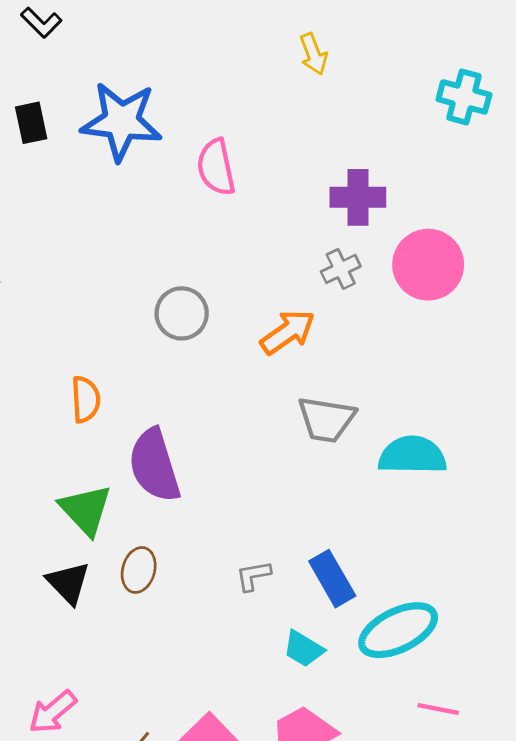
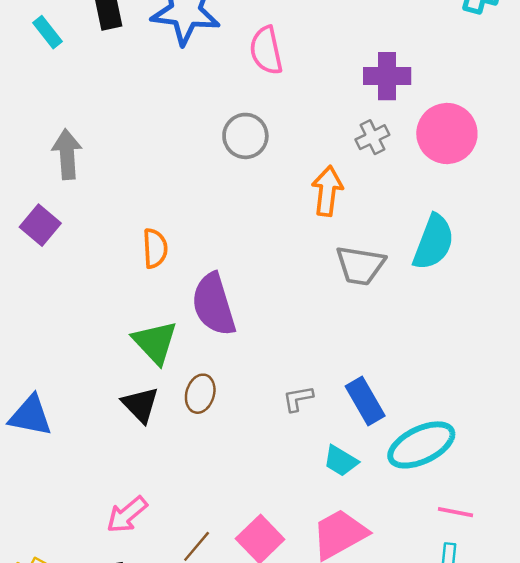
gray circle: (182, 313) -> (245, 136), moved
orange arrow: (288, 332) -> (327, 191), turned -48
cyan semicircle: (412, 455) -> (434, 242), moved, turned 110

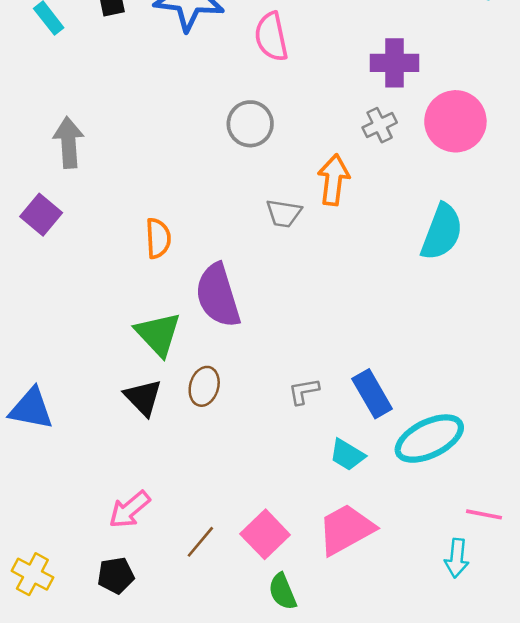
gray trapezoid: (360, 265) -> (284, 213), moved, size x0.7
pink line: (456, 512) -> (484, 514), moved

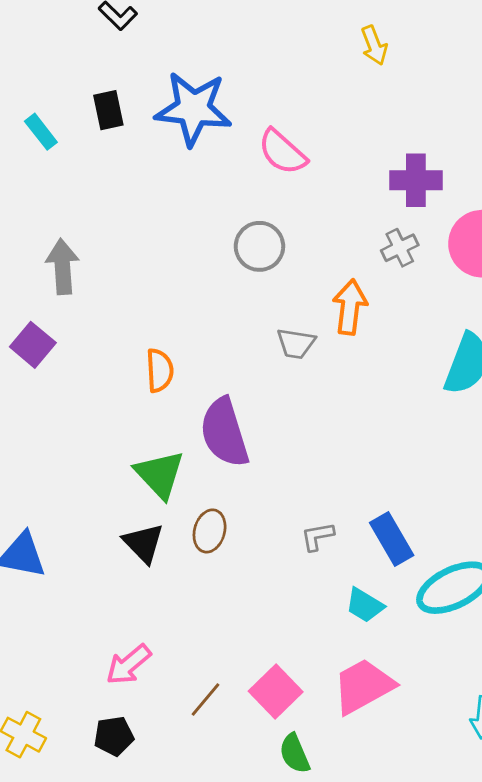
pink semicircle: (271, 37) -> (282, 152), turned -36

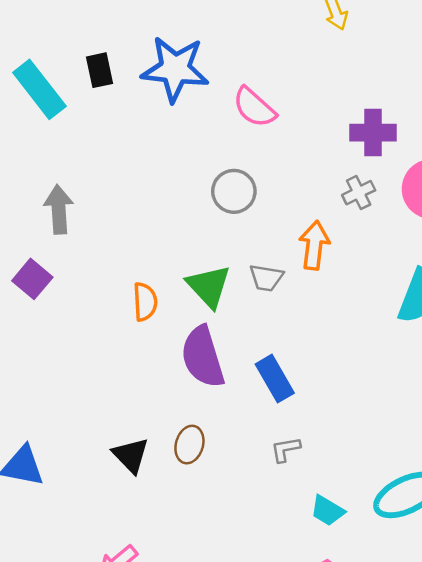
cyan rectangle: (41, 132) -> (39, 89), size x1.8
green triangle: (160, 474) -> (209, 286), moved
blue rectangle: (392, 539) -> (275, 379), moved

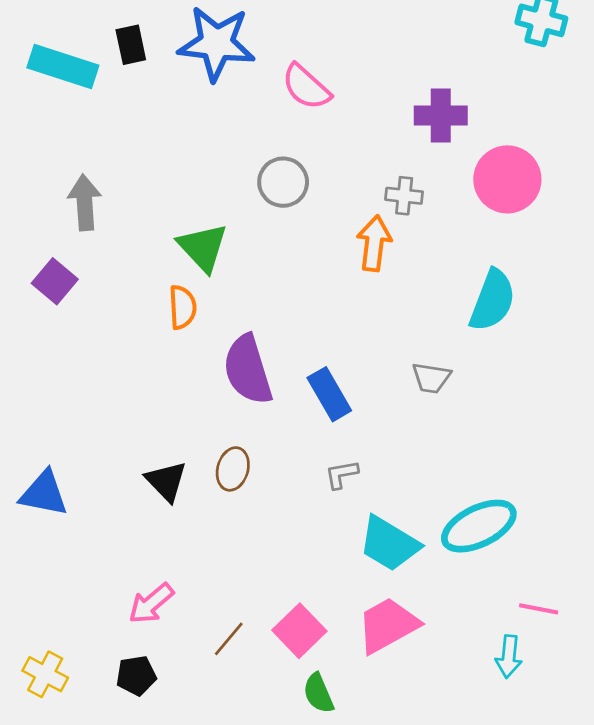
cyan rectangle: (39, 89) -> (63, 67), turned -34
gray cross: (359, 193) -> (404, 196), moved, turned 32
gray trapezoid: (266, 278) -> (431, 378), moved
green triangle: (209, 286) -> (203, 247), moved
cyan trapezoid: (327, 511) -> (389, 544), size x1.6

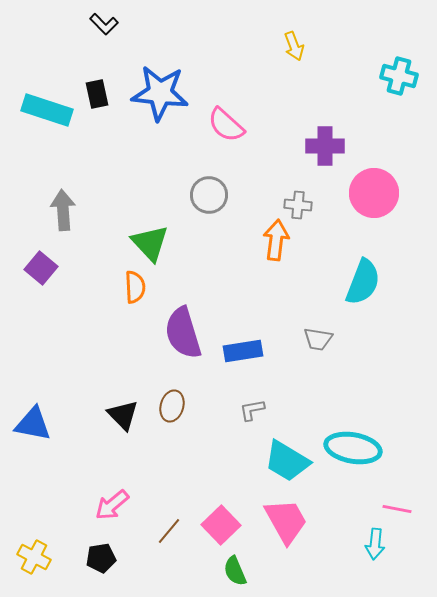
blue rectangle: (329, 394) -> (243, 351), turned -69
cyan ellipse: (479, 526) -> (353, 448), turned 36
pink trapezoid: (388, 625) -> (286, 521), turned 90

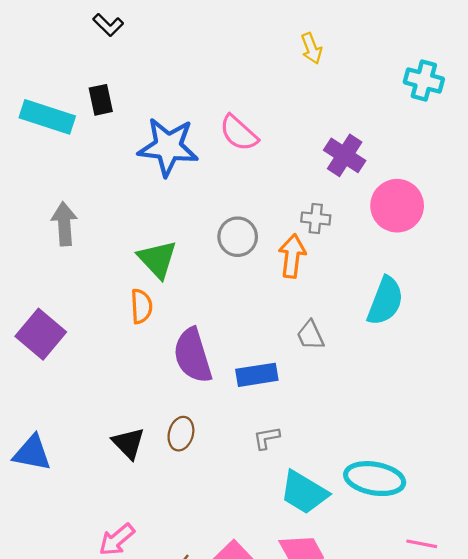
blue star: (160, 93) -> (168, 147), moved
purple cross: (325, 146) -> (345, 155), turned 33
gray circle: (209, 195) -> (238, 237), moved
purple square: (41, 268) -> (41, 334), moved, size x1.4
gray trapezoid: (318, 339) -> (310, 335), moved, turned 56

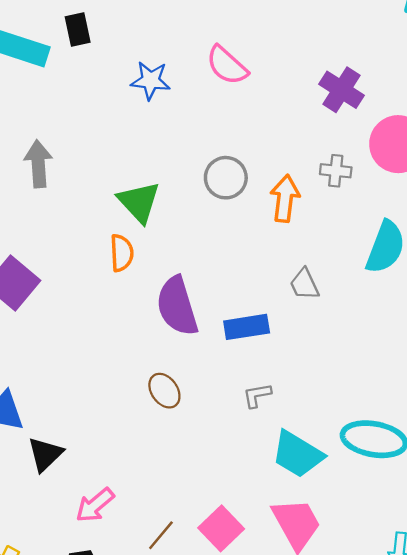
blue star: (168, 147) -> (151, 80), size x0.6
gray cross: (316, 219) -> (336, 171), moved
brown ellipse: (181, 434) -> (164, 391), turned -52
black triangle: (128, 443) -> (45, 454), moved, turned 30

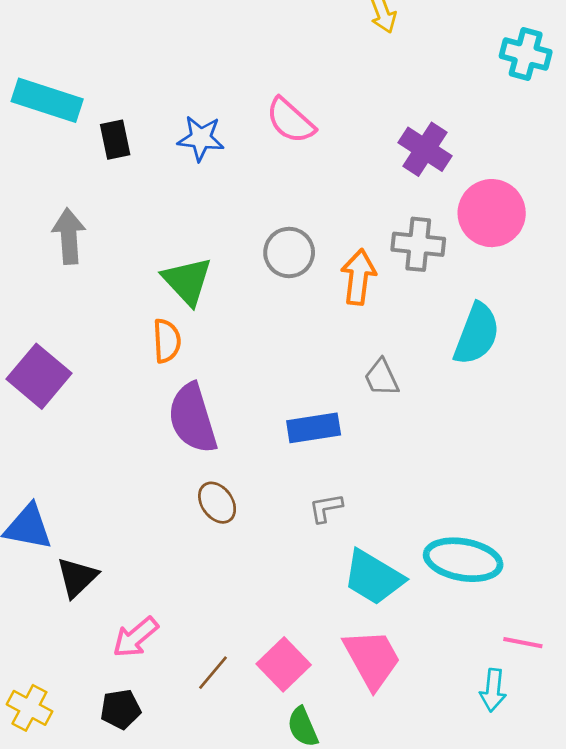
black rectangle: (78, 30) -> (115, 140), moved
gray cross: (336, 171) -> (418, 244), size x1.4
purple semicircle: (177, 306) -> (193, 418), moved

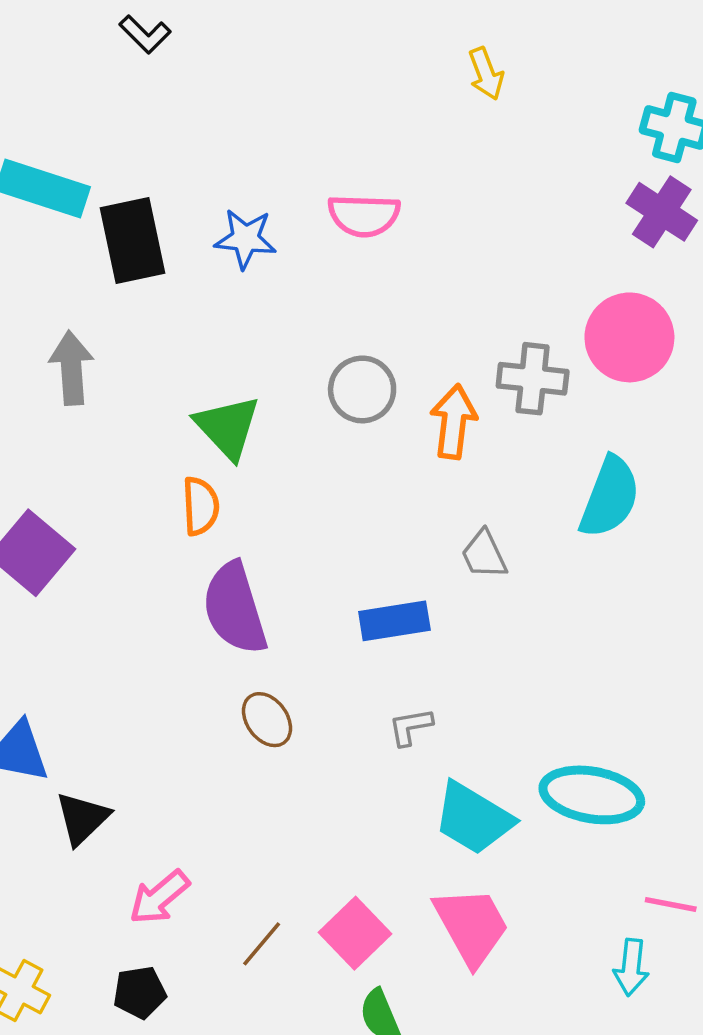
pink semicircle: (290, 121) -> (364, 215), turned -40
black rectangle: (115, 140) -> (132, 241), size x1.6
purple cross: (425, 149) -> (662, 212), moved

